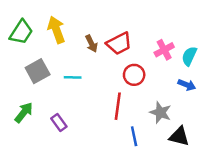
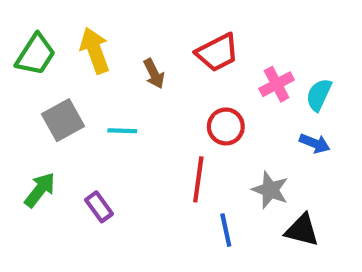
red trapezoid: (119, 44) -> (217, 53), moved

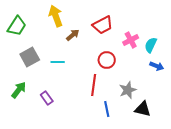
yellow arrow: (95, 50) -> (56, 16), moved
brown arrow: (154, 74) -> (73, 35), turned -104
blue arrow: (315, 143) -> (157, 66), moved
gray star: (270, 190) -> (128, 90), turned 30

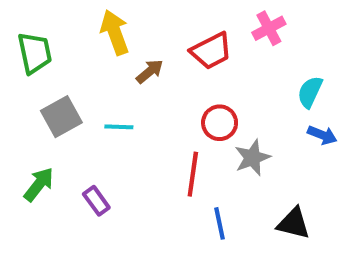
green trapezoid: (17, 26) -> (35, 53), turned -45
pink cross: (131, 40) -> (269, 28), moved
gray star: (128, 90) -> (252, 158), moved

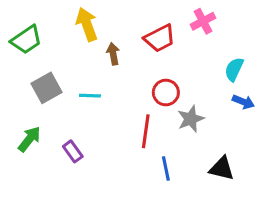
green trapezoid: (35, 53) -> (26, 40), turned 68
brown arrow: (150, 71) -> (113, 54), turned -60

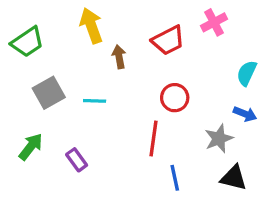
blue arrow: (243, 102) -> (245, 114), moved
gray star: (191, 119) -> (219, 139), moved

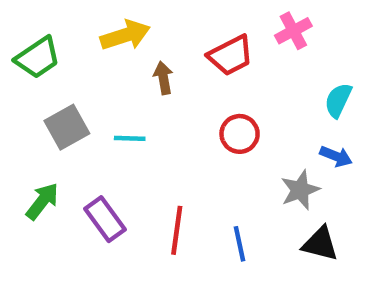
yellow arrow: (91, 26) -> (125, 35), turned 92
red line: (153, 139) -> (177, 230), moved
purple rectangle: (77, 160) -> (105, 219), size x1.4

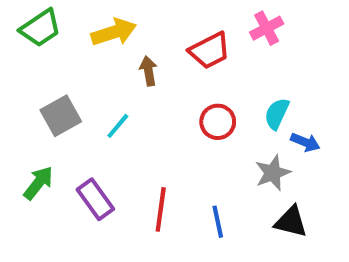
green trapezoid: (38, 58) -> (40, 28), moved
cyan semicircle: (338, 100) -> (277, 114), moved
cyan line: (130, 138) -> (118, 126), turned -52

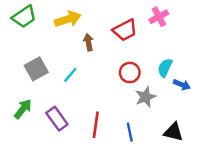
gray star: (273, 173) -> (146, 97), moved

